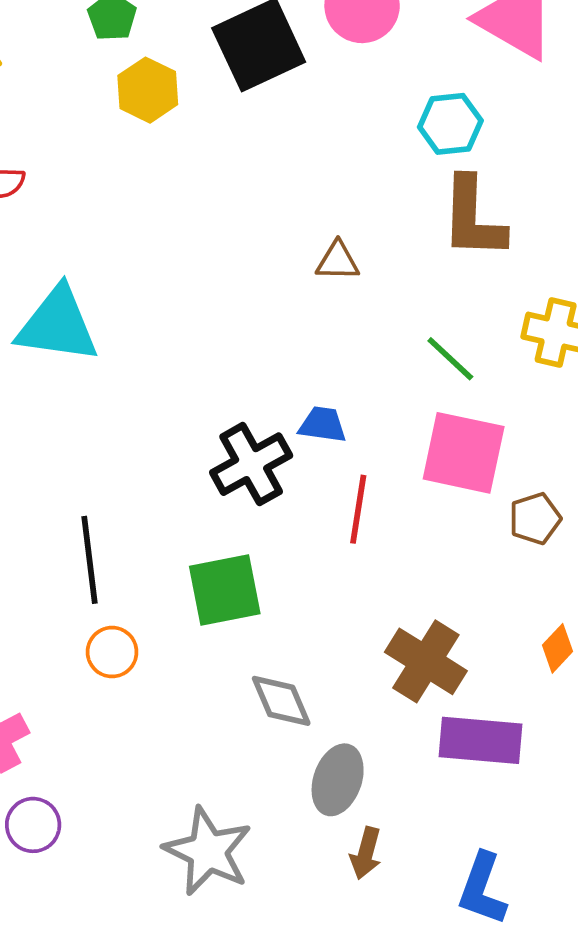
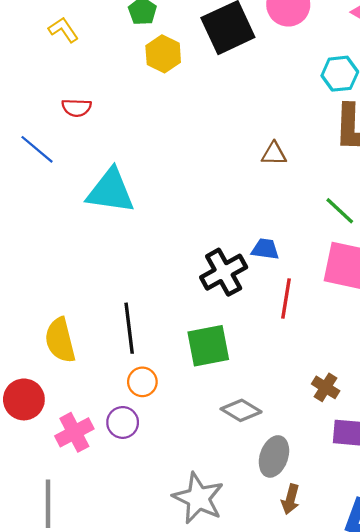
brown cross: (426, 661) -> (326, 387), size x0.6
gray diamond: (281, 701) -> (241, 410), turned -36
purple circle: (33, 825) -> (123, 422), moved

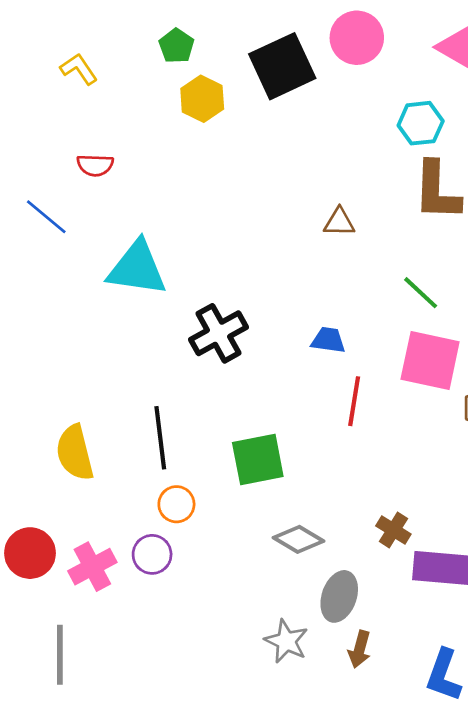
black cross: (224, 272) -> (218, 333), moved
brown cross: (326, 387) -> (393, 530), moved
red circle: (24, 399) -> (30, 553), moved
gray star: (198, 498) -> (286, 641), moved, size x0.7

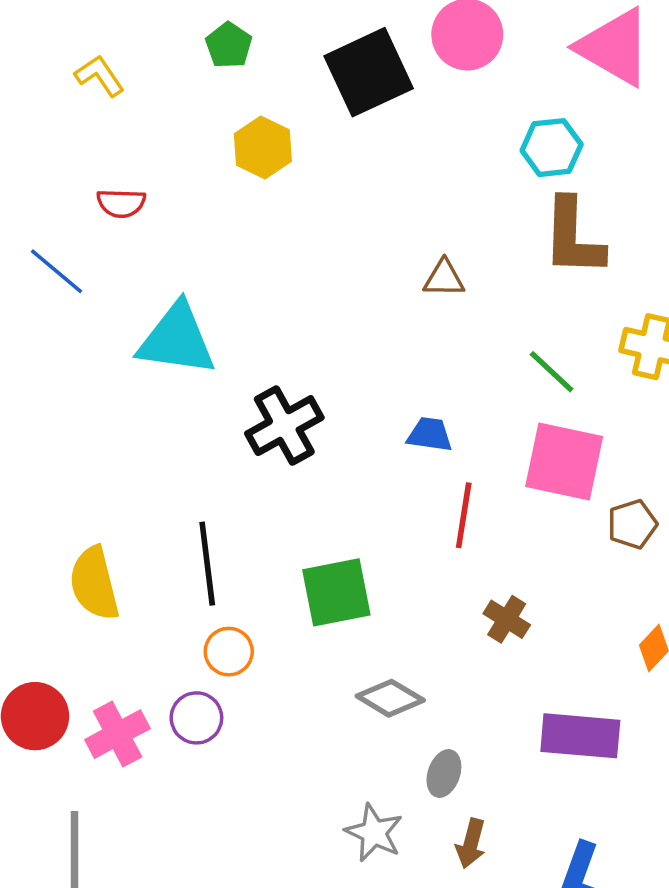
yellow hexagon: (202, 99) -> (263, 148), moved
brown cross: (393, 530) -> (507, 619), moved
gray ellipse: (339, 596) -> (444, 774), size x0.7

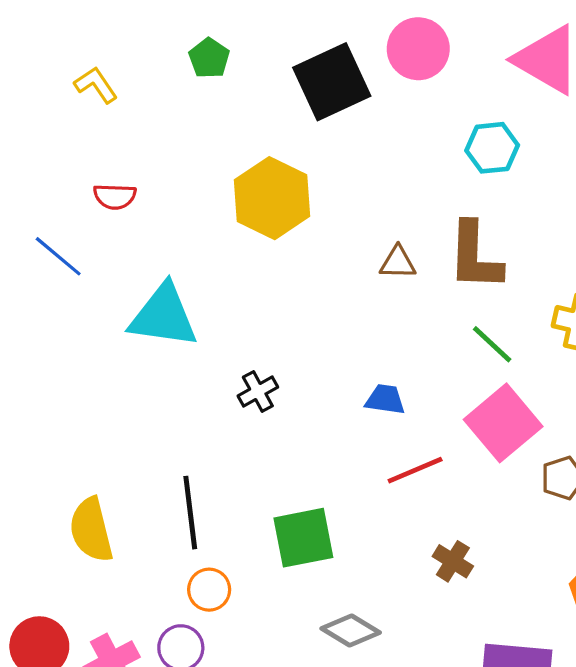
yellow hexagon: (263, 148) -> (272, 198), moved, size x1.5
brown L-shape: (573, 237) -> (475, 256), moved
black cross: (284, 426) -> (258, 392), size x0.6
pink square: (564, 461) -> (503, 423), turned 38
red line: (464, 515) -> (415, 470), turned 58

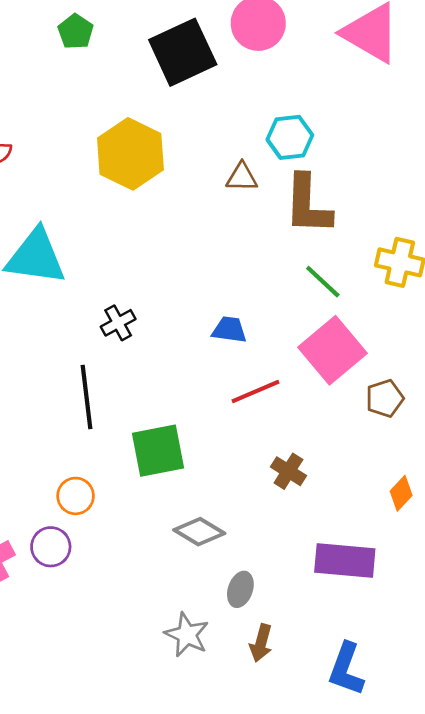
cyan hexagon: (492, 148) -> (290, 137), moved
brown triangle: (398, 263) -> (242, 177), moved
black line: (190, 513) -> (87, 397), moved

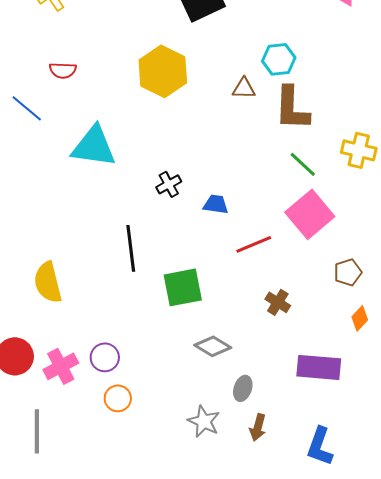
black cross: (118, 323) -> (169, 184), moved
blue trapezoid: (229, 330) -> (216, 204), moved
brown pentagon: (385, 398) -> (348, 272), moved
orange circle: (76, 496) -> (118, 398), moved

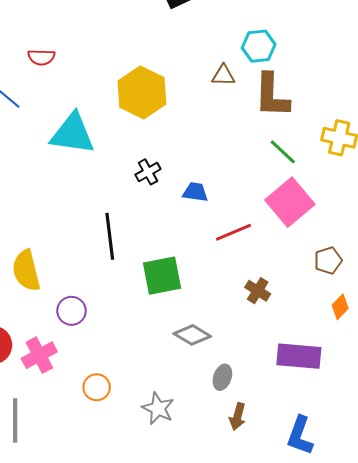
yellow hexagon: (163, 71) -> (142, 92), moved
purple circle: (105, 357) -> (71, 311), moved
gray star: (204, 421) -> (158, 408), moved

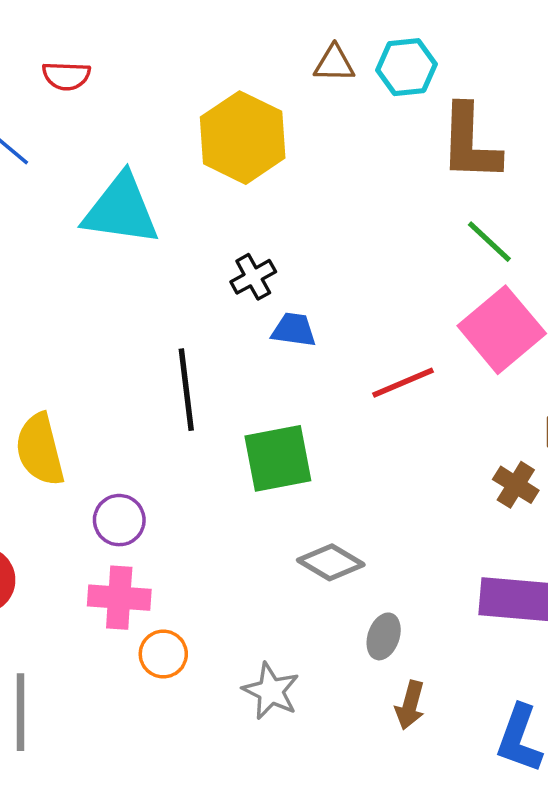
cyan hexagon: (259, 46) -> (407, 67), moved
brown triangle: (223, 75) -> (334, 64), moved
blue trapezoid: (195, 192) -> (294, 330), moved
brown cross: (258, 291) -> (516, 485), moved
pink cross: (39, 355) -> (119, 598), moved, turned 32

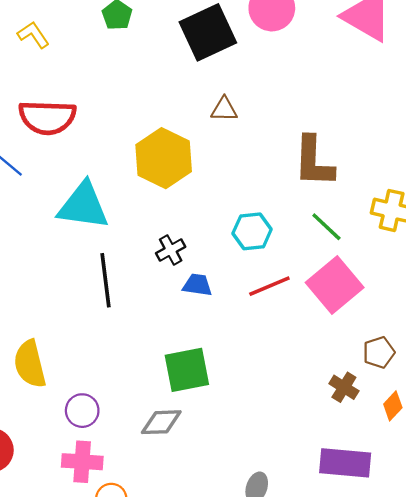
cyan hexagon: (407, 67) -> (252, 231), moved
red semicircle: (66, 76) -> (47, 117), size x1.8
red line: (403, 383) -> (269, 286), moved
black line: (186, 390) -> (105, 280), moved
gray diamond: (331, 562) -> (161, 422), moved, turned -33

